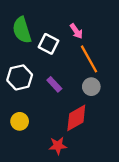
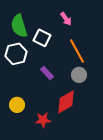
pink arrow: (76, 31) -> (66, 19), moved
white hexagon: (20, 77) -> (16, 54), moved
red star: (58, 146) -> (43, 120), moved

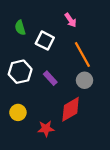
green semicircle: (19, 26) -> (20, 28), size x0.6
white hexagon: (16, 54) -> (20, 72), moved

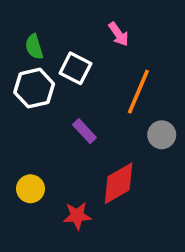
orange line: (82, 55) -> (138, 92), turned 52
white hexagon: (20, 72) -> (34, 88), moved
gray circle: (85, 80) -> (162, 135), moved

